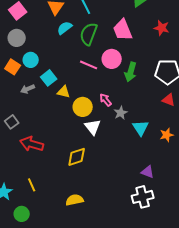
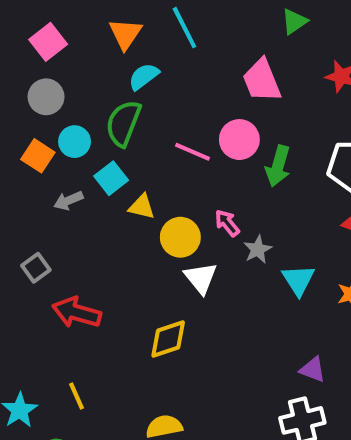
green semicircle: (89, 34) -> (123, 123), moved

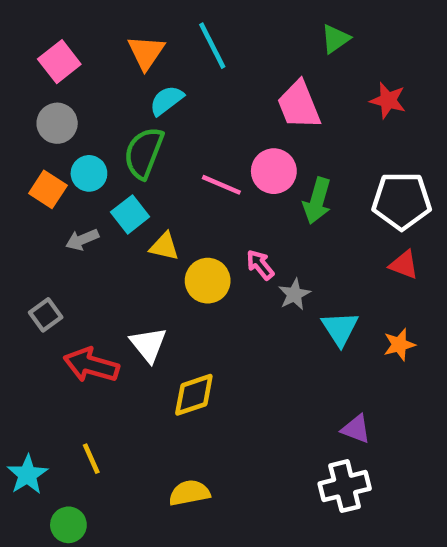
white triangle: (201, 278) -> (148, 345), moved

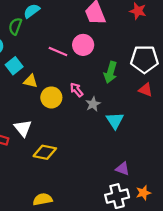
green semicircle: (144, 153) -> (15, 26), moved, size x0.7
green arrow: (317, 201) -> (110, 72), moved
orange star: (399, 345) -> (143, 193), moved
yellow diamond: (194, 395) -> (45, 152), turned 30

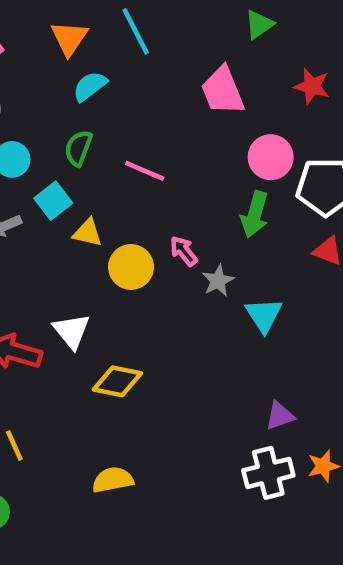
green semicircle: (15, 26) -> (78, 148), moved
pink circle: (83, 45) -> (271, 157), moved
purple triangle: (123, 169) -> (280, 416), turned -40

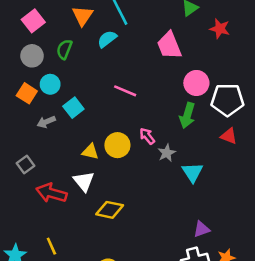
cyan semicircle: (90, 86) -> (107, 39), moved
red star: (312, 86) -> (220, 29), moved
green semicircle: (78, 148) -> (64, 49), moved
yellow triangle: (88, 233) -> (90, 152), moved

